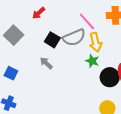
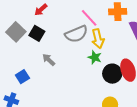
black square: (52, 40) -> (37, 33), moved
blue square: (11, 73) -> (22, 77), moved, turned 32

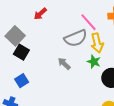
black square: (37, 33) -> (21, 52), moved
gray arrow: (49, 60) -> (64, 64), moved

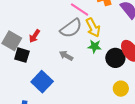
red arrow: (40, 14) -> (35, 36), moved
blue square: (22, 81) -> (42, 82), moved, size x1.5

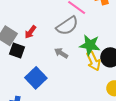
yellow arrow: (93, 28) -> (93, 61), moved
green star: (94, 46) -> (90, 45), size x1.5

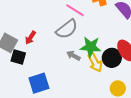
gray arrow: (61, 53) -> (73, 56), moved
blue square: (36, 78) -> (39, 83), turned 30

